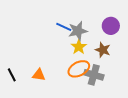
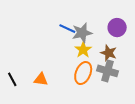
orange ellipse: (79, 69) -> (83, 73), turned -40
gray cross: (94, 75) -> (108, 71), moved

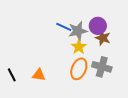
purple circle: (117, 28) -> (98, 26), moved
brown star: (109, 53) -> (103, 38), moved

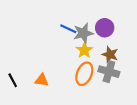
brown star: (103, 38) -> (110, 54), moved

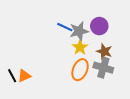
orange triangle: (42, 80) -> (24, 76), moved, turned -32

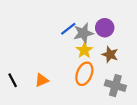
blue line: (65, 27) -> (68, 29), turned -63
gray cross: (103, 68) -> (115, 86), moved
orange triangle: (24, 76) -> (42, 80), moved

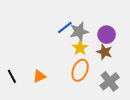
purple circle: (105, 28) -> (107, 35), moved
gray cross: (115, 86) -> (110, 81), turned 36

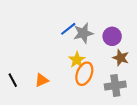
yellow star: (80, 48) -> (77, 60), moved
brown star: (104, 52) -> (121, 58), moved
gray cross: (110, 81) -> (115, 85), turned 30

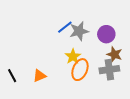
gray cross: (115, 85) -> (109, 70), moved

